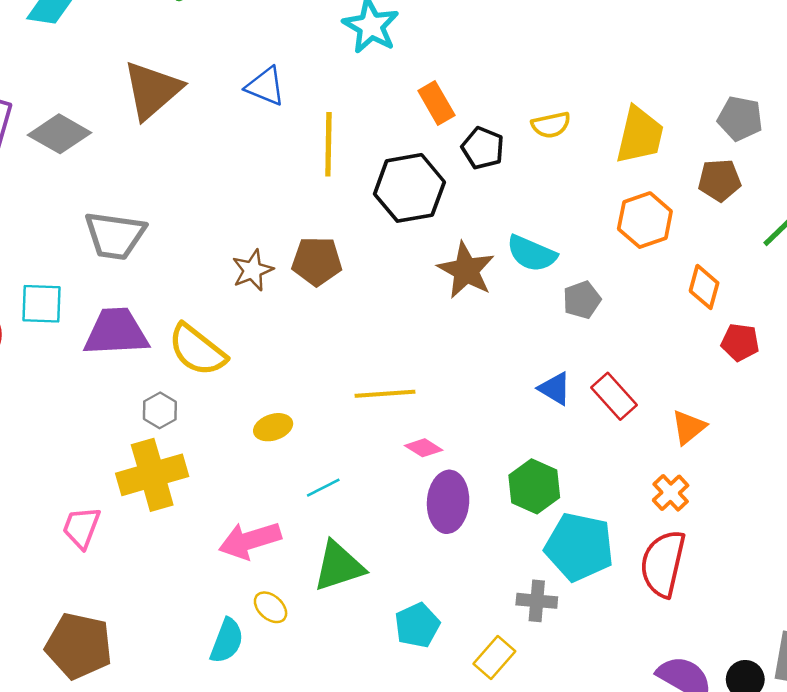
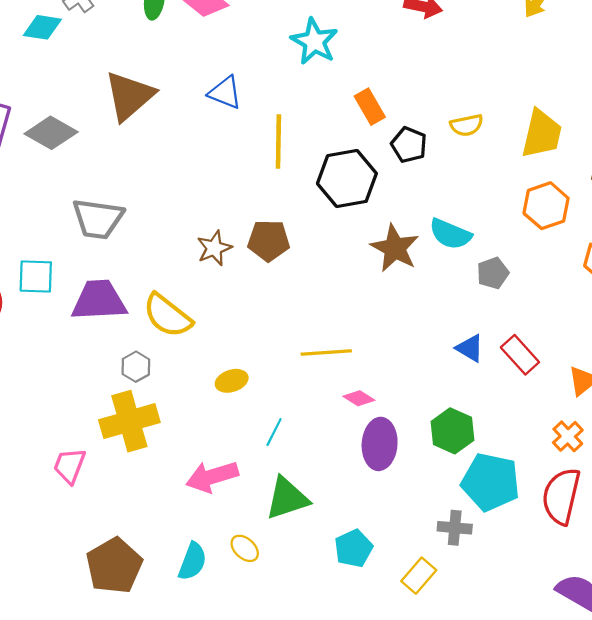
cyan line: (323, 488) -> (274, 432), turned -36
yellow ellipse: (271, 607) -> (245, 548), moved
brown pentagon: (79, 646) -> (114, 566), moved, turned 30

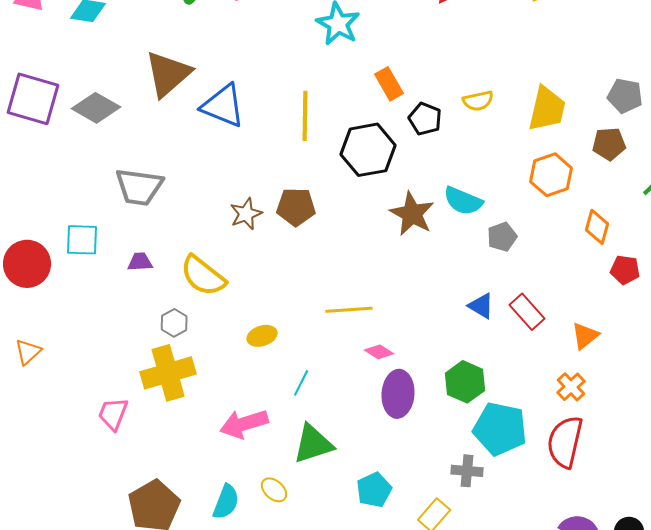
blue triangle: (225, 93) -> (223, 106), moved, size x1.4
purple trapezoid: (99, 300) -> (140, 262), size x0.5

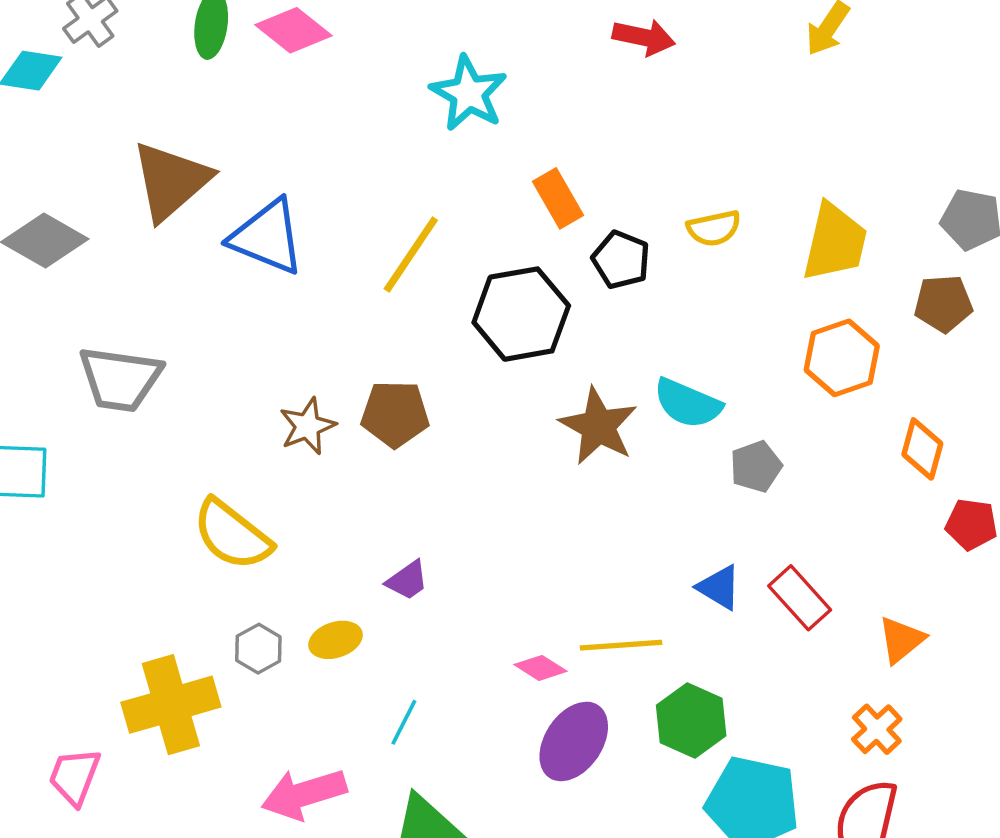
yellow line: (305, 116) -> (411, 254), turned 33
purple trapezoid: (140, 262) -> (407, 580), moved, turned 148
yellow line: (349, 310) -> (621, 645), moved
gray hexagon: (174, 323) -> (258, 649), moved
purple ellipse: (398, 394) -> (574, 741), turned 30

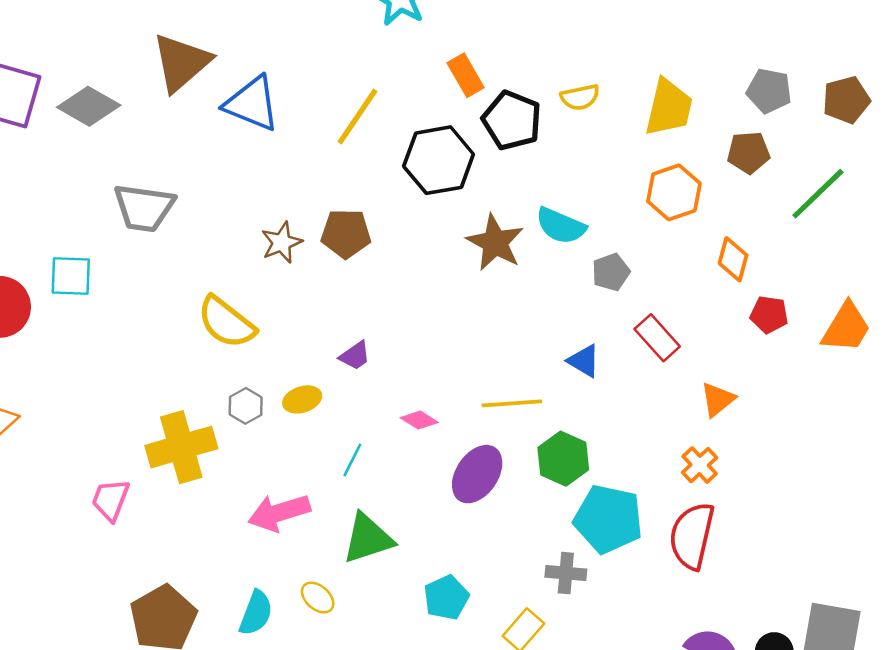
black pentagon: (621, 260) -> (512, 120), size x1.4
red rectangle: (800, 598) -> (657, 338), moved
pink diamond: (540, 668) -> (419, 420), moved

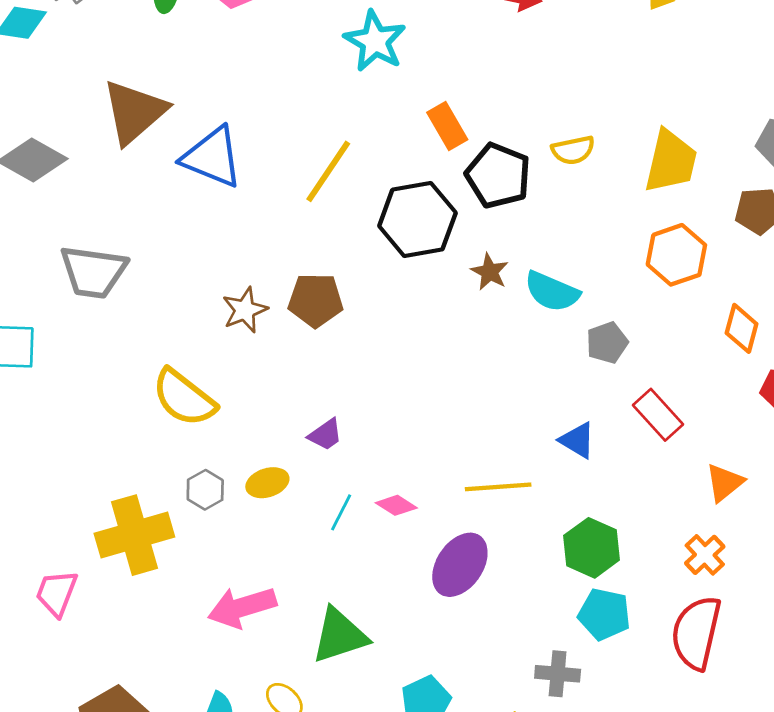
brown star: (495, 243) -> (490, 272), moved, size x0.6
green hexagon: (563, 459) -> (592, 548), moved
cyan line: (352, 460) -> (341, 512), moved
cyan pentagon: (608, 519) -> (604, 614), size x0.7

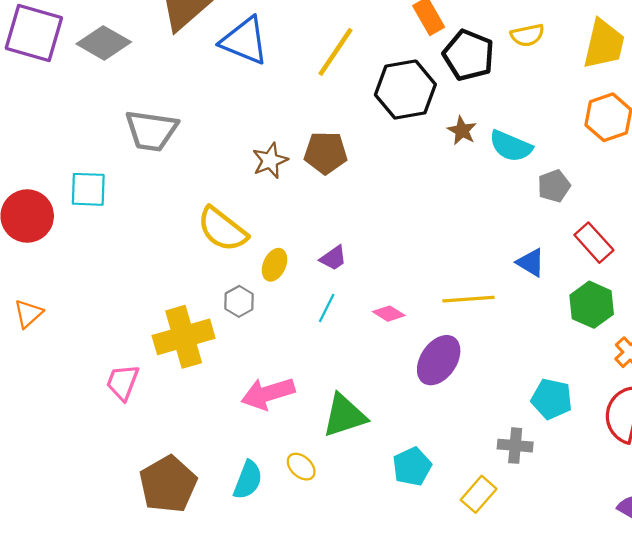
yellow ellipse: (267, 483) -> (275, 265), moved, turned -48
cyan line: (341, 512) -> (327, 308), moved
green hexagon: (592, 548) -> (592, 305), moved

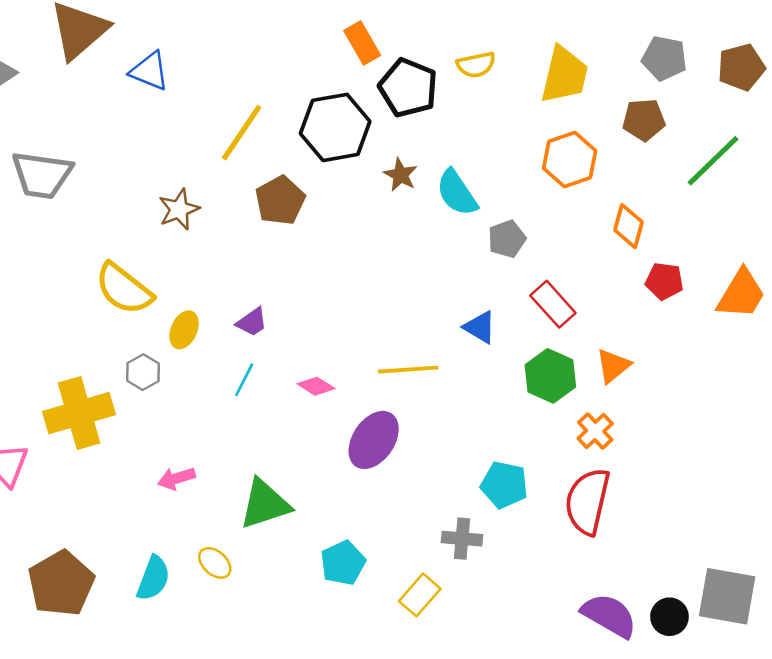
blue triangle: (245, 41) -> (149, 71), size x0.7
yellow line: (336, 52) -> (242, 133), moved
cyan semicircle: (511, 146) -> (457, 193), turned 33
brown pentagon: (326, 153) -> (280, 200), moved, turned -30
pink arrow: (268, 393) -> (176, 478), size x0.6

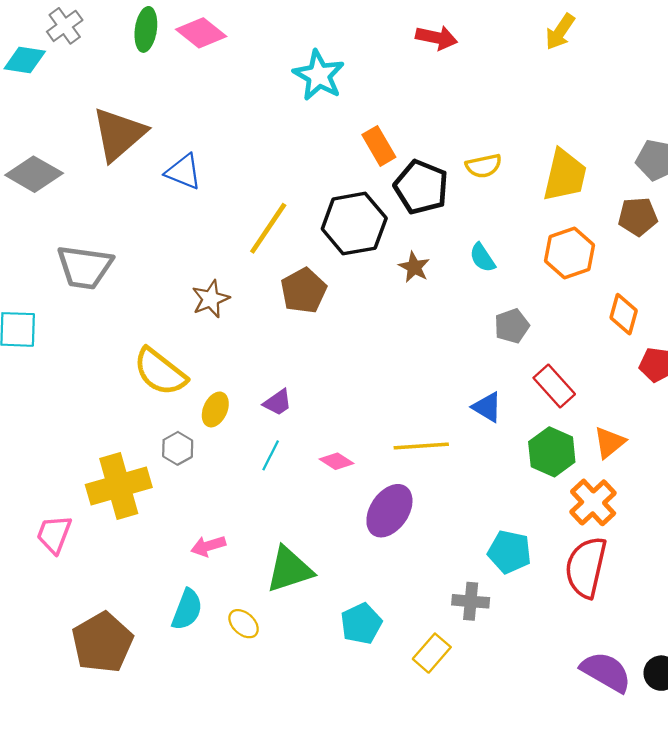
cyan semicircle: (457, 193) -> (482, 258), moved, size x0.7
orange cross: (595, 431) -> (593, 502), size x1.4
cyan semicircle: (153, 578) -> (187, 610), moved

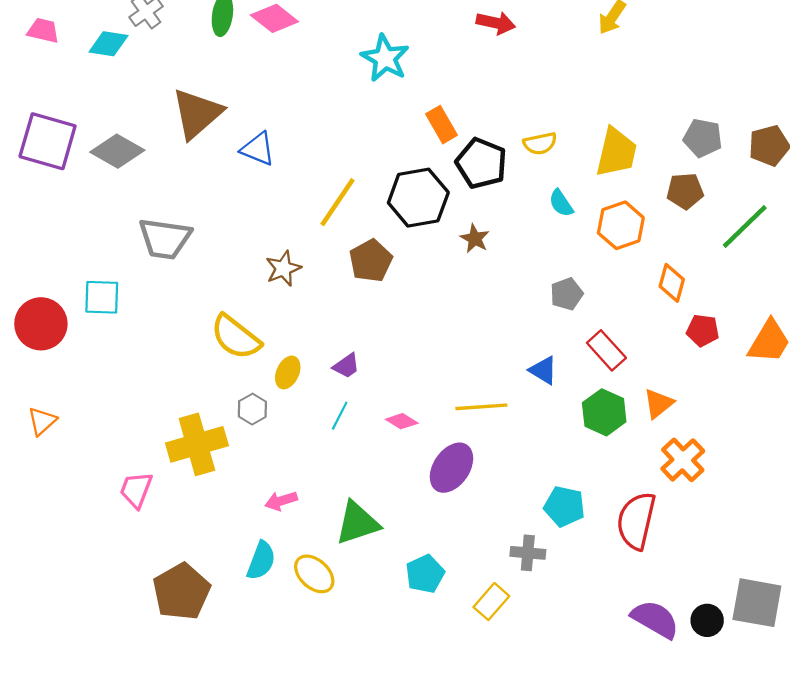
cyan semicircle: (482, 258) -> (561, 203), moved
orange cross: (593, 502) -> (683, 460), moved
yellow ellipse: (244, 624) -> (314, 574), size x1.4

